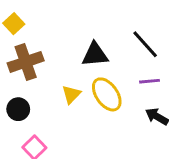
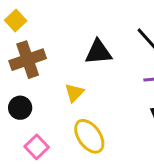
yellow ellipse: (107, 94) -> (89, 136), moved

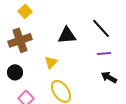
yellow square: (16, 20) -> (25, 11), moved

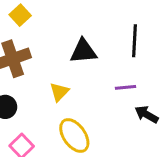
black line: (101, 28) -> (134, 41), turned 45
purple line: (104, 53) -> (125, 87), moved

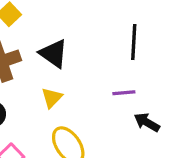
black triangle: (83, 51) -> (53, 54), moved, turned 40

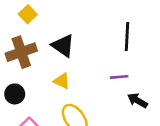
yellow triangle: (52, 98) -> (62, 81), turned -48

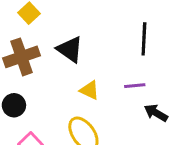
yellow triangle: (62, 81) -> (89, 90), moved

